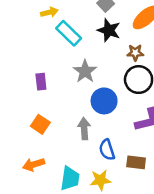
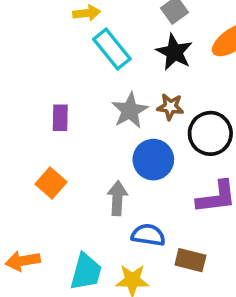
brown star: (135, 53) -> (170, 107), moved
blue semicircle: (107, 150) -> (148, 235), turned 110
orange arrow: (34, 164) -> (23, 261), moved

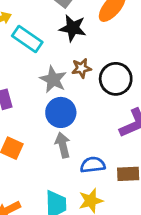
blue circle: (153, 160) -> (61, 112), moved

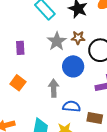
blue circle: (61, 112) -> (73, 66), moved

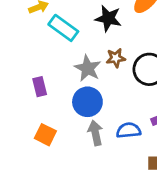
blue circle: (73, 66) -> (87, 102), moved
blue semicircle: (71, 106) -> (129, 130), moved

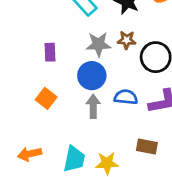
gray star: (88, 68) -> (98, 44), turned 30
blue semicircle: (129, 130) -> (126, 97), moved

